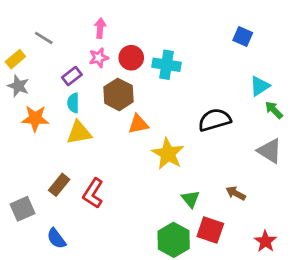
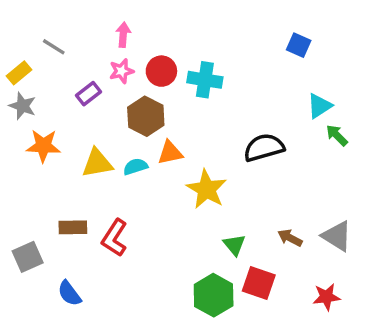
cyan semicircle: (73, 103) -> (135, 167), moved, turned 72
gray triangle: (270, 151) -> (337, 236), moved
brown rectangle: (59, 185) -> (73, 227), turned 50
red star: (265, 241) -> (326, 297), turned 30

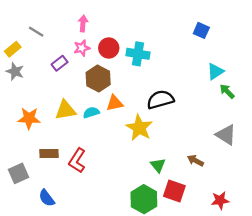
orange star: (43, 146) -> (29, 118), moved
black semicircle: (264, 148) -> (160, 100), moved
gray triangle: (337, 236) -> (226, 135), moved

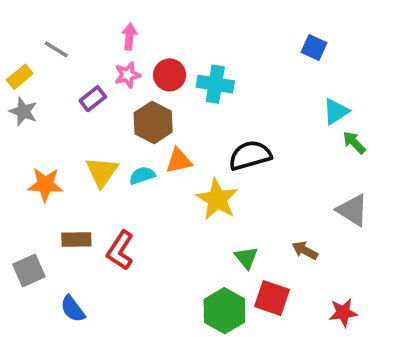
yellow triangle: (65, 110) -> (102, 172), turned -45

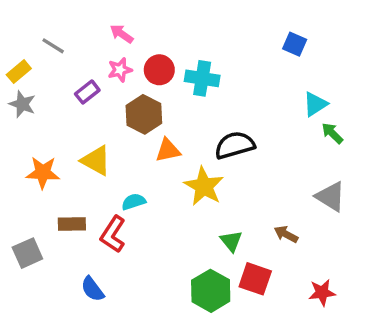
pink arrow: (129, 37) -> (122, 34), turned -60
yellow triangle: (102, 172) -> (96, 161), turned -36
cyan semicircle: (142, 175) -> (134, 202), moved
blue semicircle: (73, 309) -> (92, 289), moved

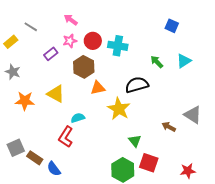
gray star: (22, 104) -> (13, 72), moved
green arrow: (332, 133) -> (157, 62), moved
brown rectangle: (72, 224) -> (35, 158), moved, turned 35
brown arrow: (286, 234) -> (169, 127), moved

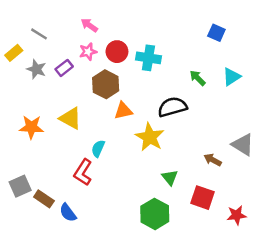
gray star: (13, 72) -> (36, 69), moved
cyan semicircle: (78, 118) -> (98, 148), turned -48
red square: (149, 163) -> (203, 198), moved

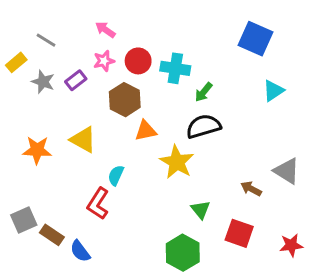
blue square: (216, 33) -> (256, 39), size x1.6
green arrow: (198, 78) -> (204, 92), moved, turned -96
red star: (237, 215) -> (291, 245), moved

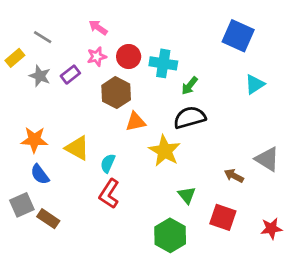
yellow triangle: (83, 140) -> (77, 148), moved
red L-shape: (98, 204) -> (109, 194), moved
blue semicircle: (80, 251) -> (40, 174), moved

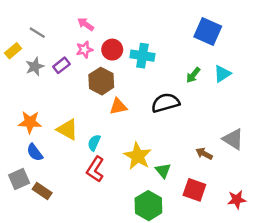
gray star: (40, 76) -> (35, 67), turned 30
green arrow: (190, 86) -> (193, 75), moved
yellow star: (165, 151) -> (138, 156), moved

